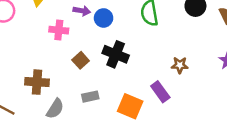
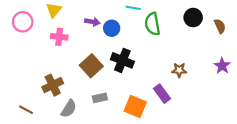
pink cross: (59, 30) -> (59, 37), moved
brown square: (81, 60) -> (91, 66), size x1.5
brown cross: (37, 82) -> (53, 85), turned -30

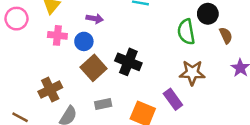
green semicircle: (152, 24) -> (186, 32), moved
brown semicircle: (220, 26) -> (226, 35), moved
blue circle: (112, 28) -> (84, 41), moved
brown star: (179, 70) -> (192, 73), size x1.5

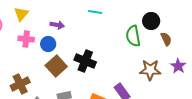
brown star: (192, 73) -> (150, 70), moved

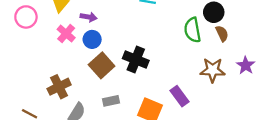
purple arrow: (57, 25) -> (89, 17), moved
pink cross: (26, 39) -> (66, 34), turned 35
brown semicircle: (166, 39) -> (222, 34), moved

